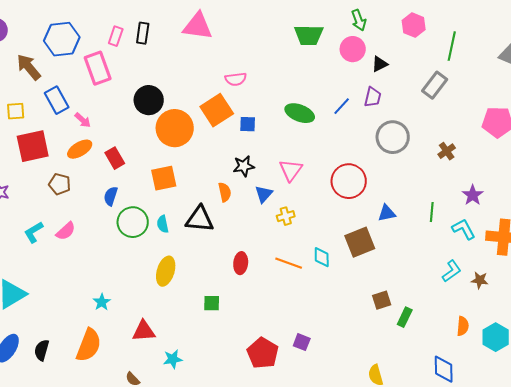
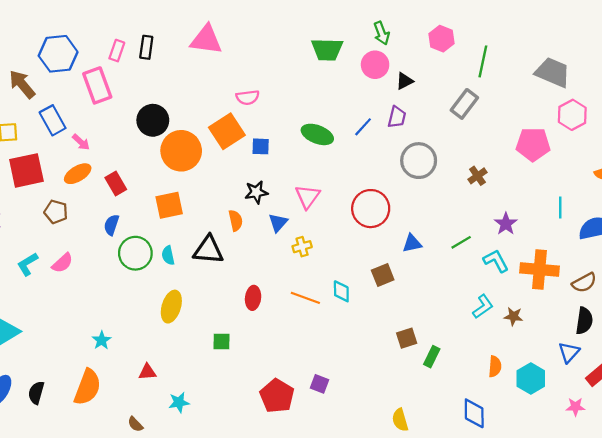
green line: (432, 212) -> (461, 242), turned 54
brown square: (360, 242) -> (383, 275), size x0.7
red triangle: (144, 331) -> (147, 372), size x0.7

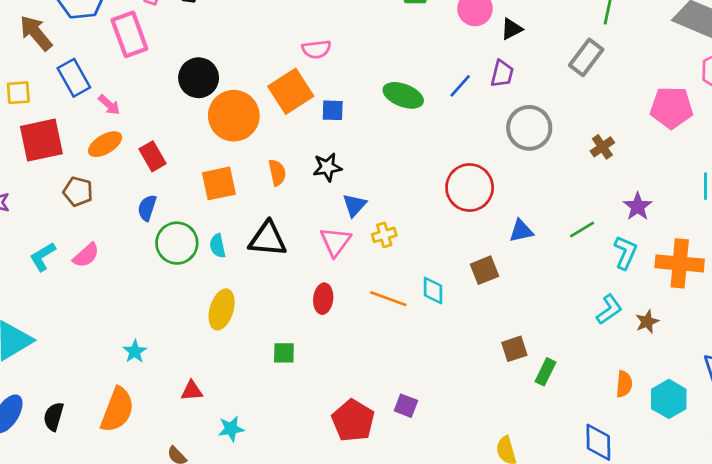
pink triangle: (308, 197) -> (335, 242), moved
orange semicircle: (236, 221) -> (277, 173), moved
cyan L-shape: (496, 261) -> (625, 253), turned 52
brown star: (513, 316) -> (647, 322), turned -30

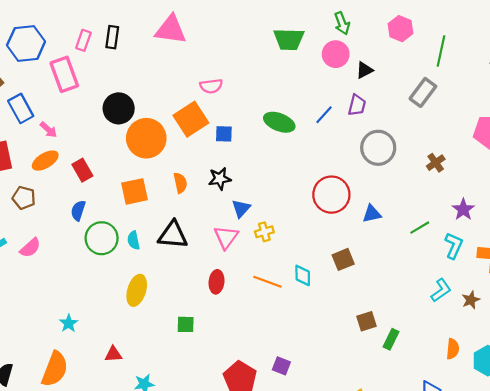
blue triangle: (521, 231) -> (372, 214), moved

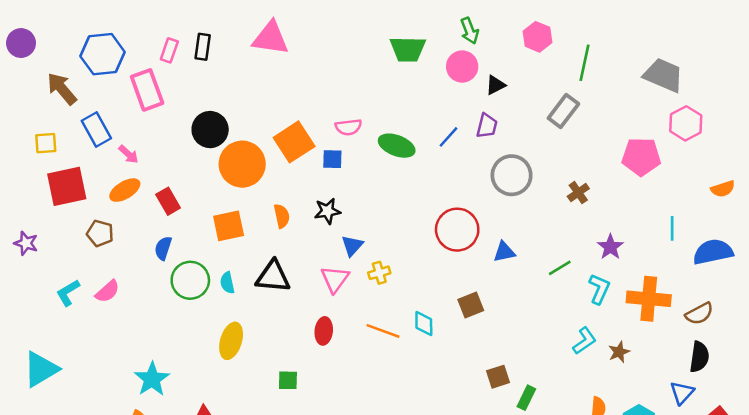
pink semicircle: (211, 86) -> (348, 127), moved
cyan star: (69, 323) -> (152, 379), size x1.6

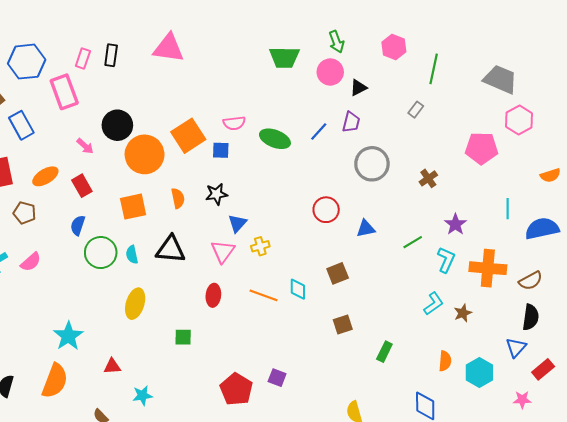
gray rectangle: (563, 111) -> (416, 110), size x0.6
pink arrow: (129, 154) -> (85, 146), moved
red circle: (457, 230) -> (326, 210), size x0.7
brown square: (498, 377) -> (343, 325), moved

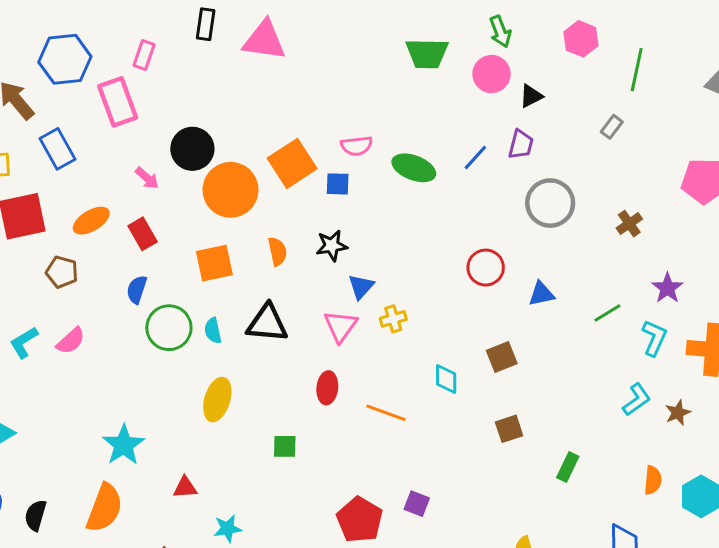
black rectangle: (111, 55) -> (206, 24), moved
orange line: (263, 295) -> (386, 413), moved

